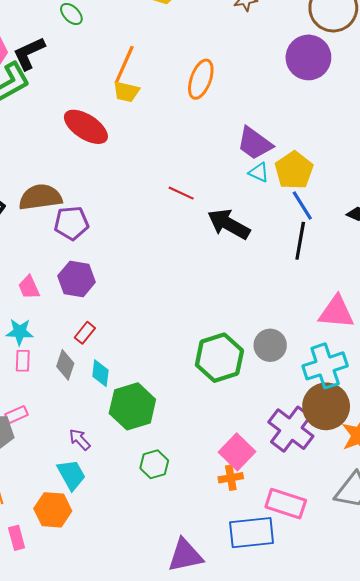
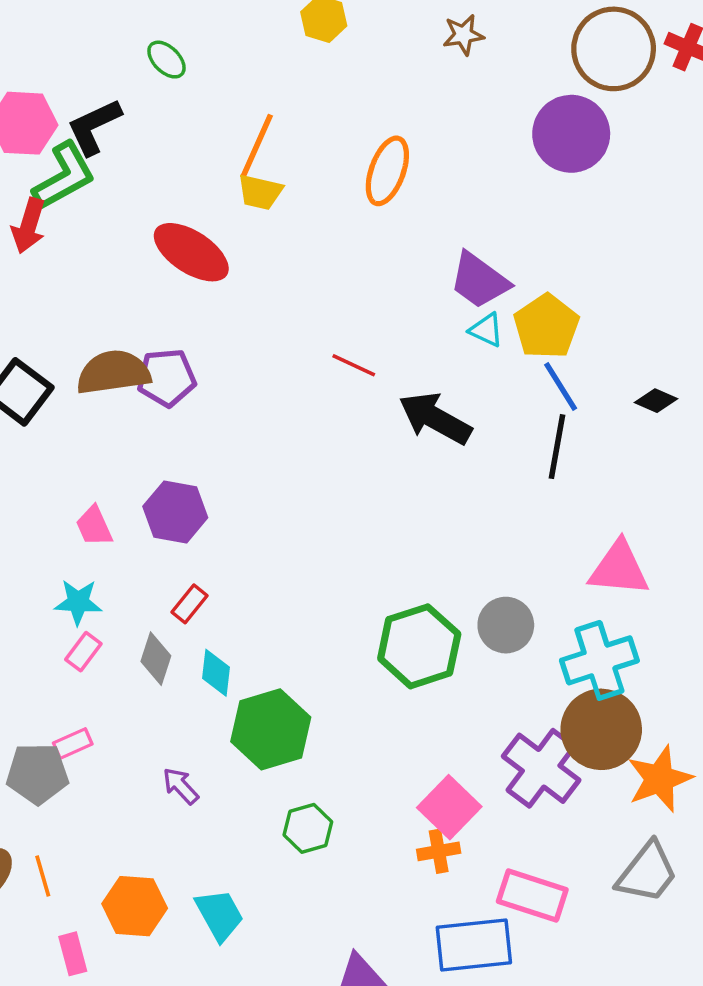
purple pentagon: (71, 223) -> (166, 378), moved
pink rectangle: (23, 361) -> (83, 652), turned 35
cyan trapezoid: (71, 475) -> (219, 915), moved

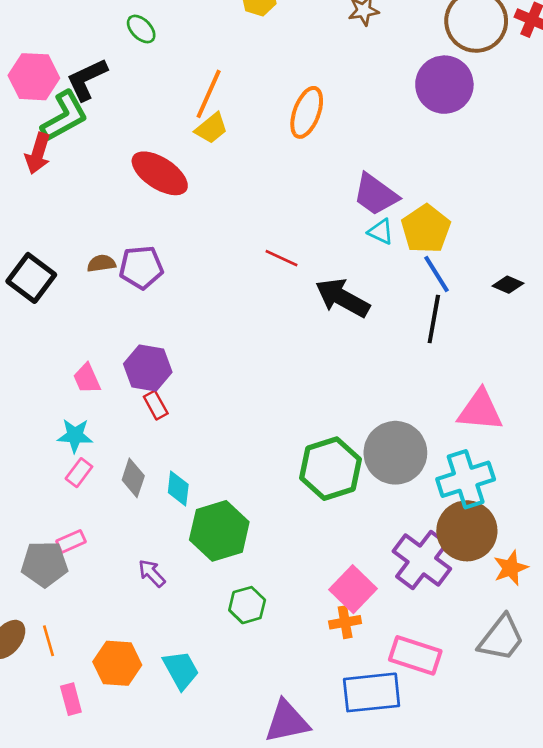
yellow trapezoid: (260, 192) -> (211, 128), turned -52
brown semicircle: (113, 372) -> (101, 263), size x0.5
red rectangle: (189, 604) -> (156, 405), moved, turned -68
gray circle: (506, 625) -> (395, 453), size x1.5
orange star: (660, 779) -> (511, 568), size x0.7

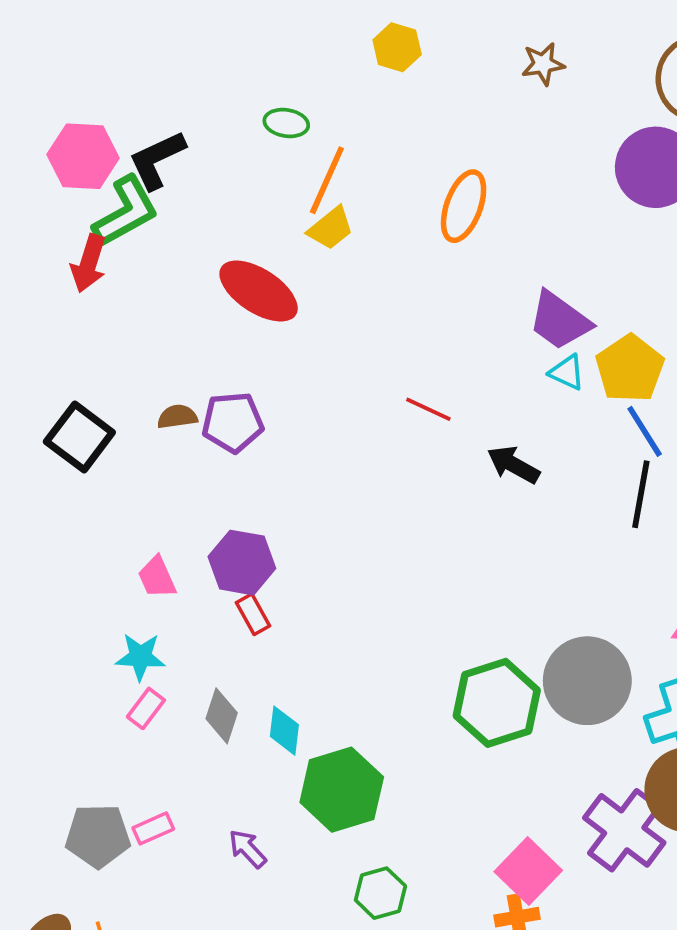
green ellipse: (141, 29) -> (286, 123), moved, turned -36
black arrow: (342, 298) -> (513, 465), size x0.7
pink rectangle: (71, 541) -> (153, 828), moved

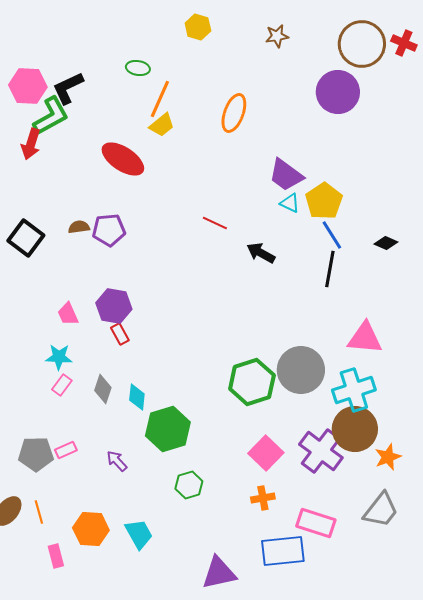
pink square: (528, 871) -> (266, 453), moved

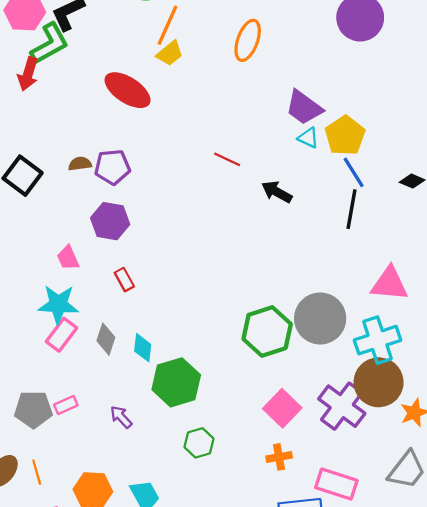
purple hexagon: (114, 306) -> (110, 221), moved
cyan star: (59, 357) -> (58, 304), size x1.4
pink rectangle: (62, 385) -> (62, 335), size x1.4

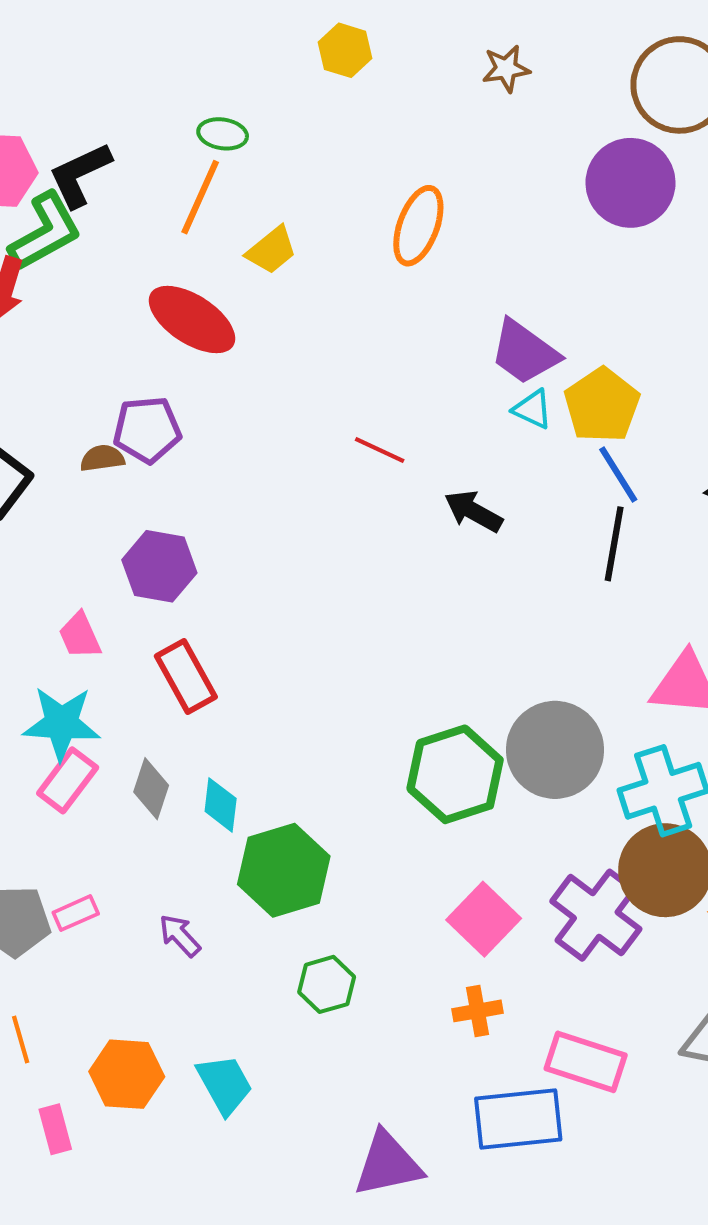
orange line: (168, 25) -> (200, 197), moved
purple pentagon: (112, 167) -> (147, 430), moved
red rectangle: (124, 280) -> (186, 676), size x1.6

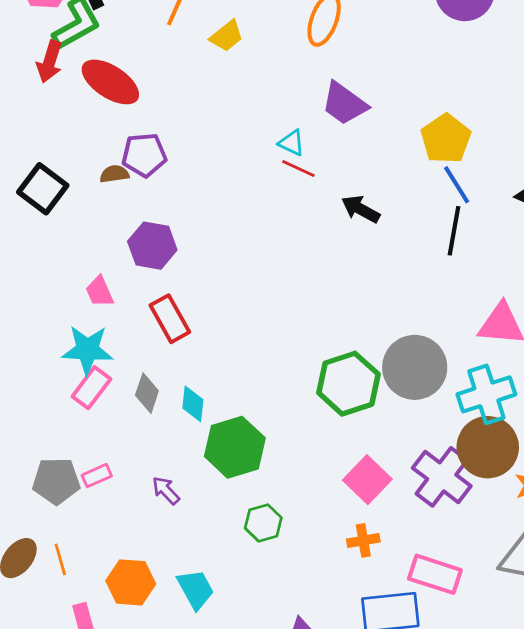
red ellipse: (192, 320) -> (110, 82), moved
purple trapezoid: (524, 352) -> (344, 104), moved
cyan triangle: (533, 409) -> (292, 143), moved

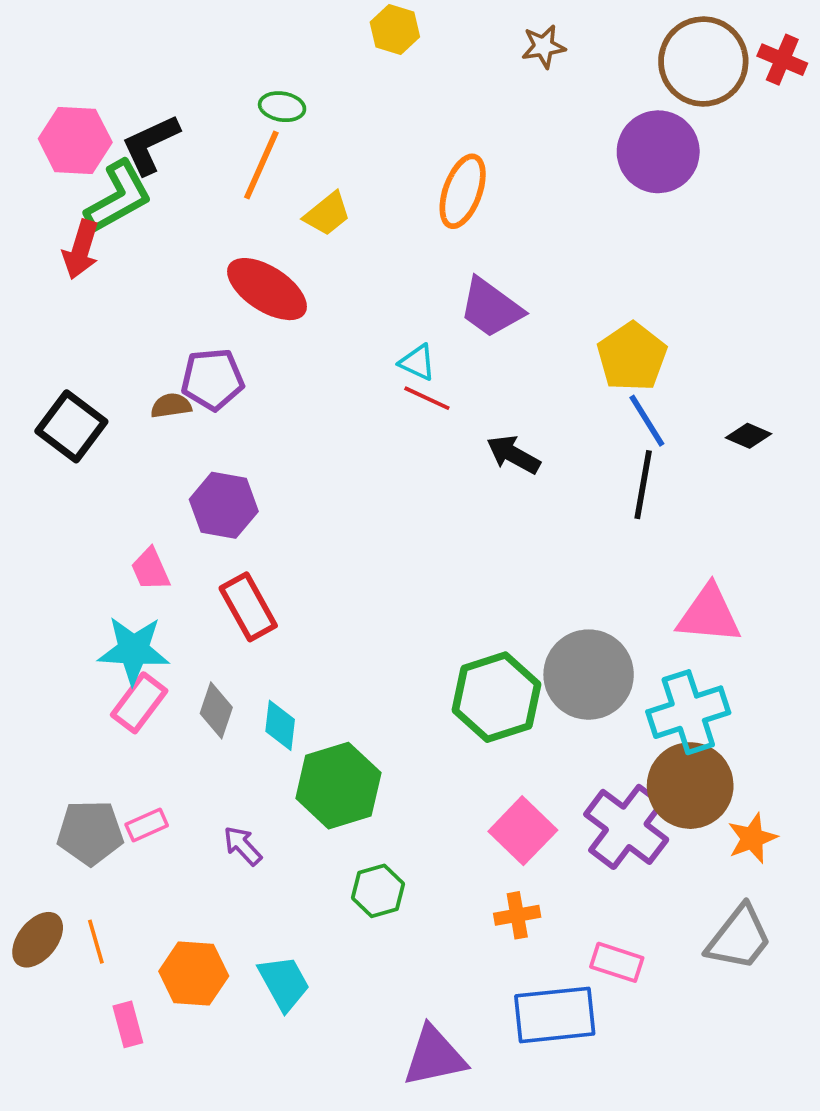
red ellipse: (110, 82) -> (267, 289), moved
pink rectangle: (435, 574) -> (617, 962), size x0.7

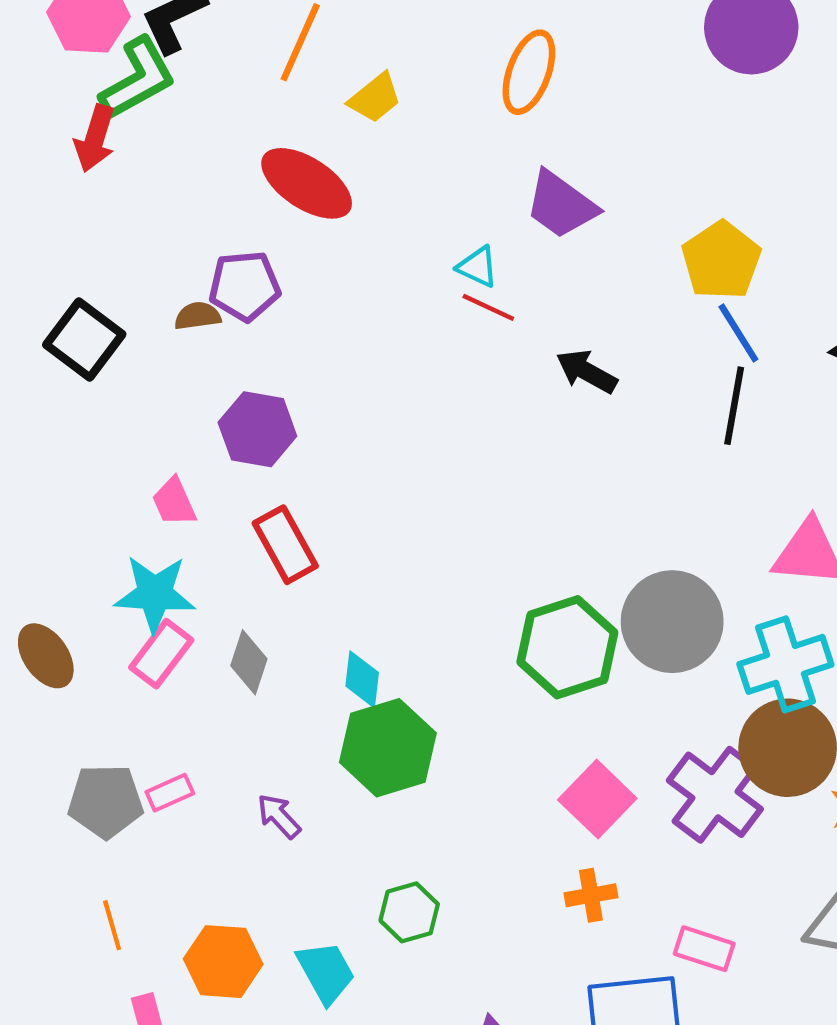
cyan diamond: (280, 725) -> (362, 679), moved
green hexagon: (378, 891) -> (409, 912), moved
brown ellipse: (38, 940) -> (46, 656), moved, turned -74

